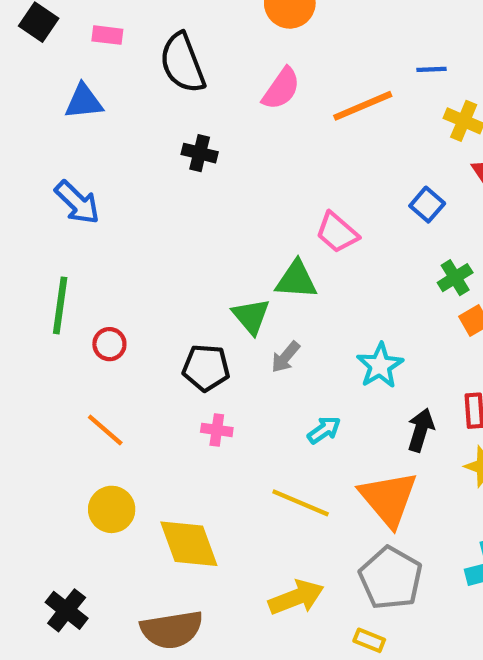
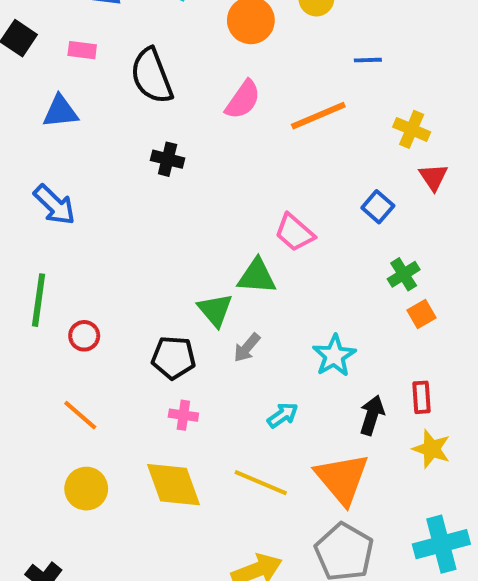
blue line: (431, 69) -> (368, 60), moved
yellow diamond: (189, 544) -> (173, 485), moved

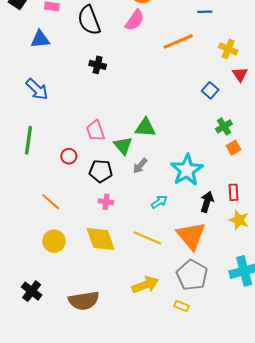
pink semicircle: (243, 100) -> (135, 20), moved
pink trapezoid: (295, 233) -> (95, 131), moved, turned 30
red circle: (84, 336) -> (69, 156), moved
cyan star: (334, 356) -> (187, 170), size x1.4

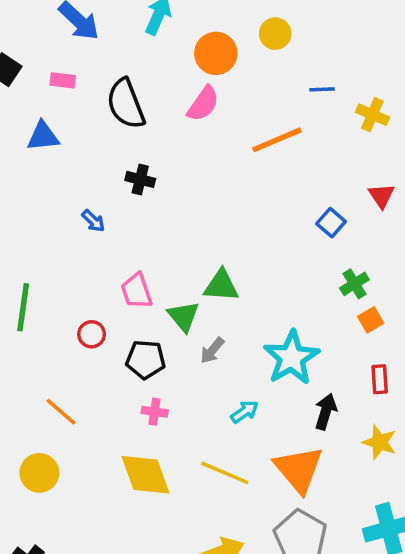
yellow cross: (228, 49) -> (372, 115), moved
blue arrow: (37, 89) -> (93, 221), moved, size x0.6
red rectangle: (233, 192) -> (380, 379), moved
yellow circle: (54, 241) -> (39, 473), moved

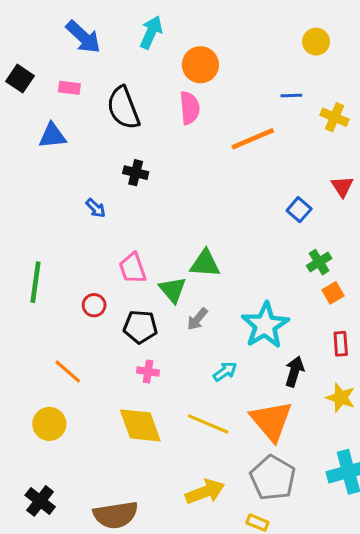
yellow circle: (275, 34) -> (316, 42), moved
pink semicircle: (203, 104) -> (190, 108), turned -40

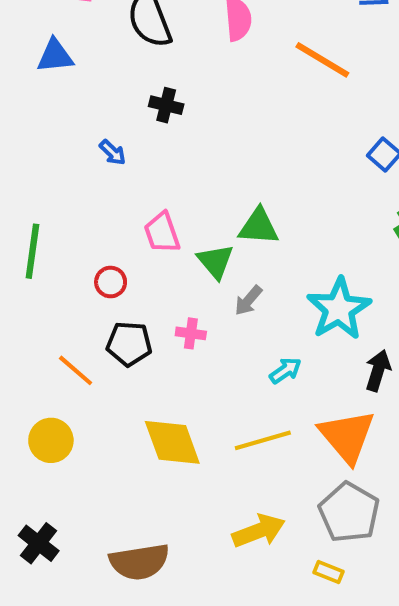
orange line: (253, 139) -> (322, 60), turned 54
black pentagon: (140, 327) -> (129, 344), moved
pink cross: (148, 371) -> (191, 333), moved
yellow line: (208, 424) -> (263, 440), turned -39

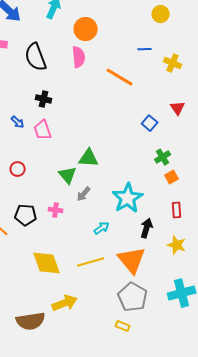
pink trapezoid: (162, 233) -> (43, 130), moved
red circle: (111, 282) -> (18, 169), moved
yellow arrow: (259, 531) -> (65, 303), moved

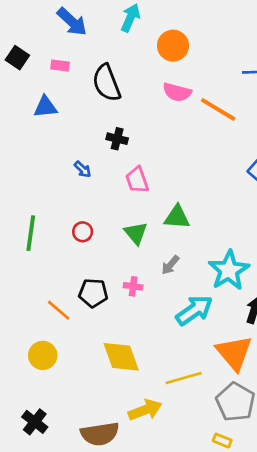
pink semicircle: (79, 57) -> (177, 92), moved, turned 110
pink trapezoid: (43, 130) -> (137, 180), moved
green triangle: (68, 175) -> (136, 233), moved
cyan arrow: (102, 228) -> (194, 310), size x1.8
yellow line: (91, 262) -> (184, 378), moved

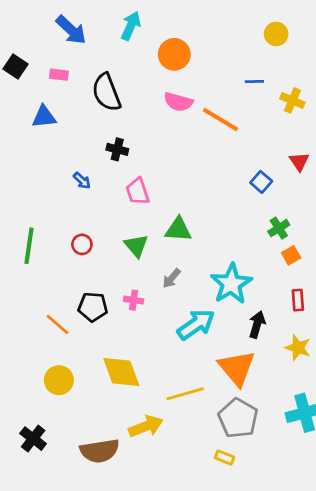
yellow circle: (43, 355) -> (59, 380), moved

